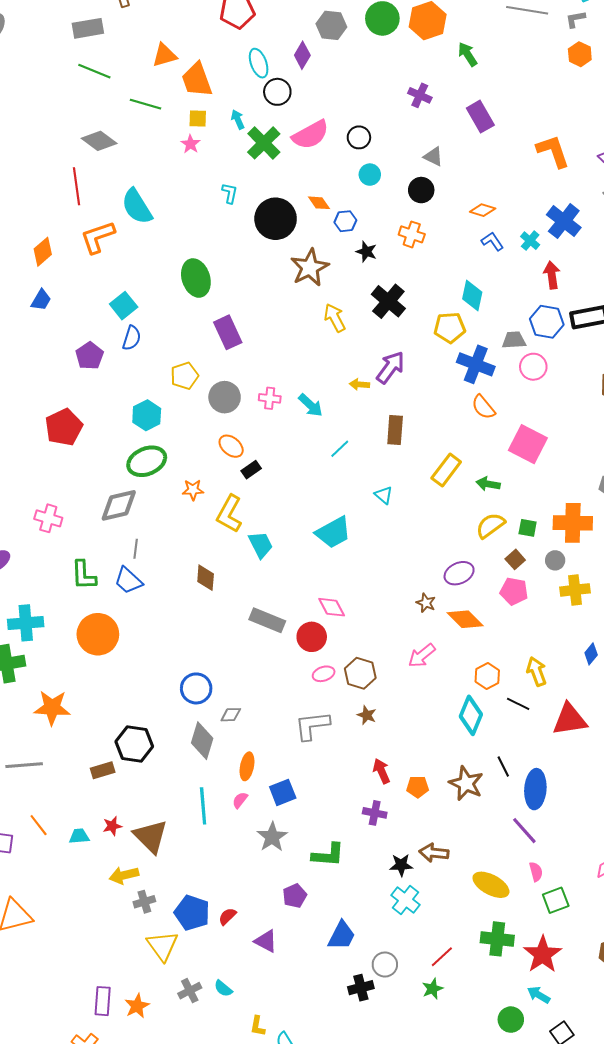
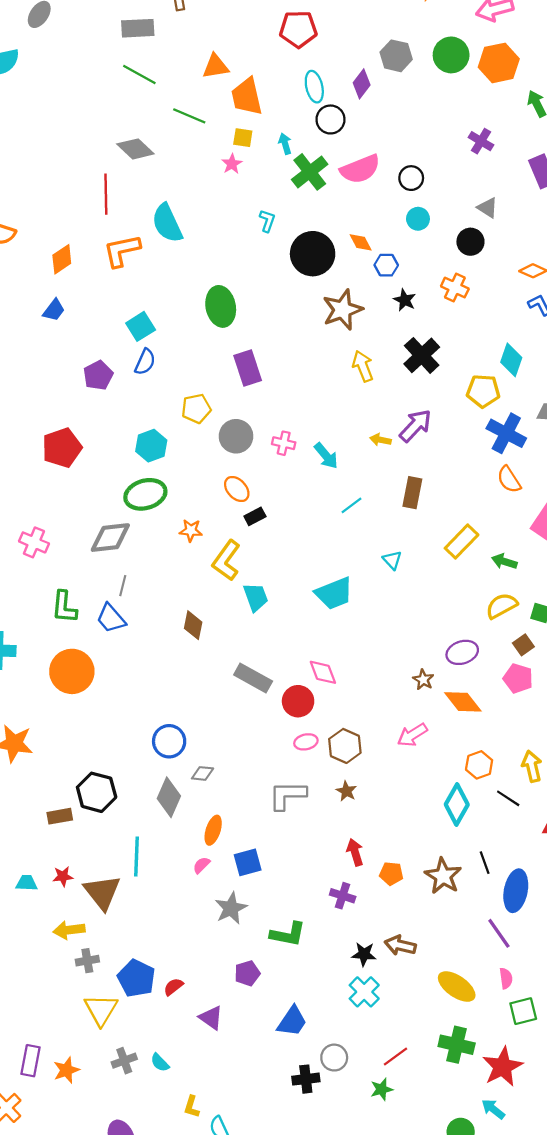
cyan line: (203, 806) -> (136, 857), moved

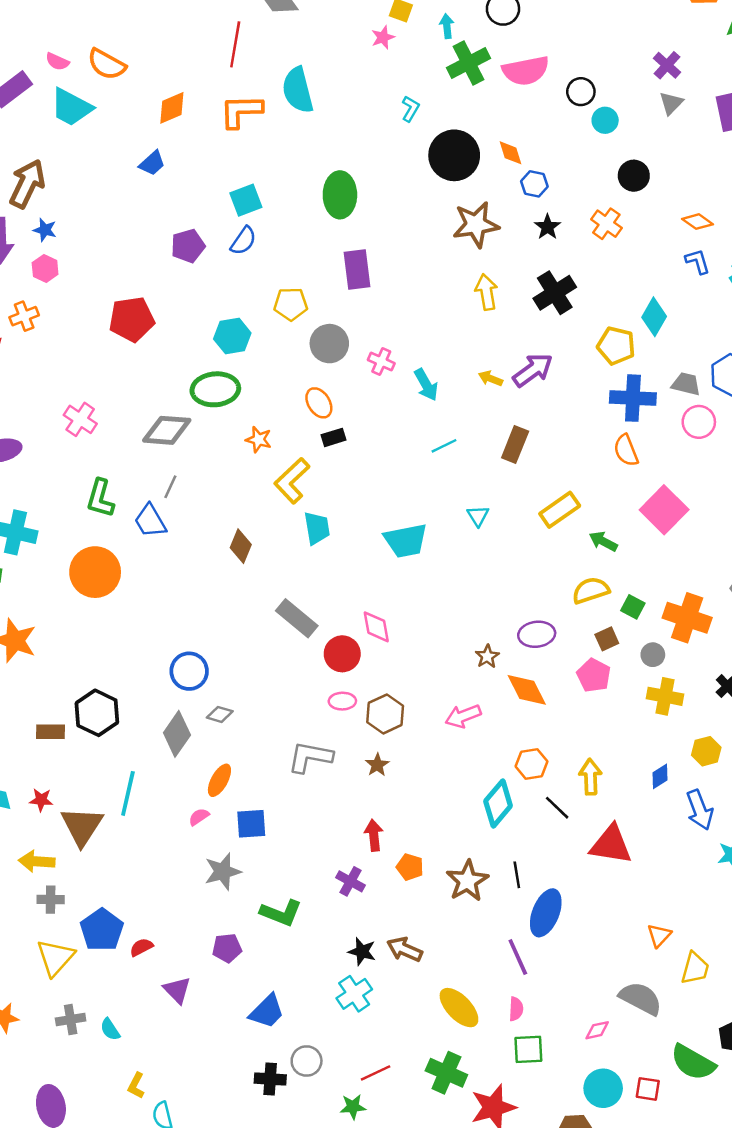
gray triangle: (488, 208) -> (671, 103), moved, turned 30
cyan circle: (418, 219) -> (605, 120), moved
blue cross: (506, 433) -> (633, 398), turned -36

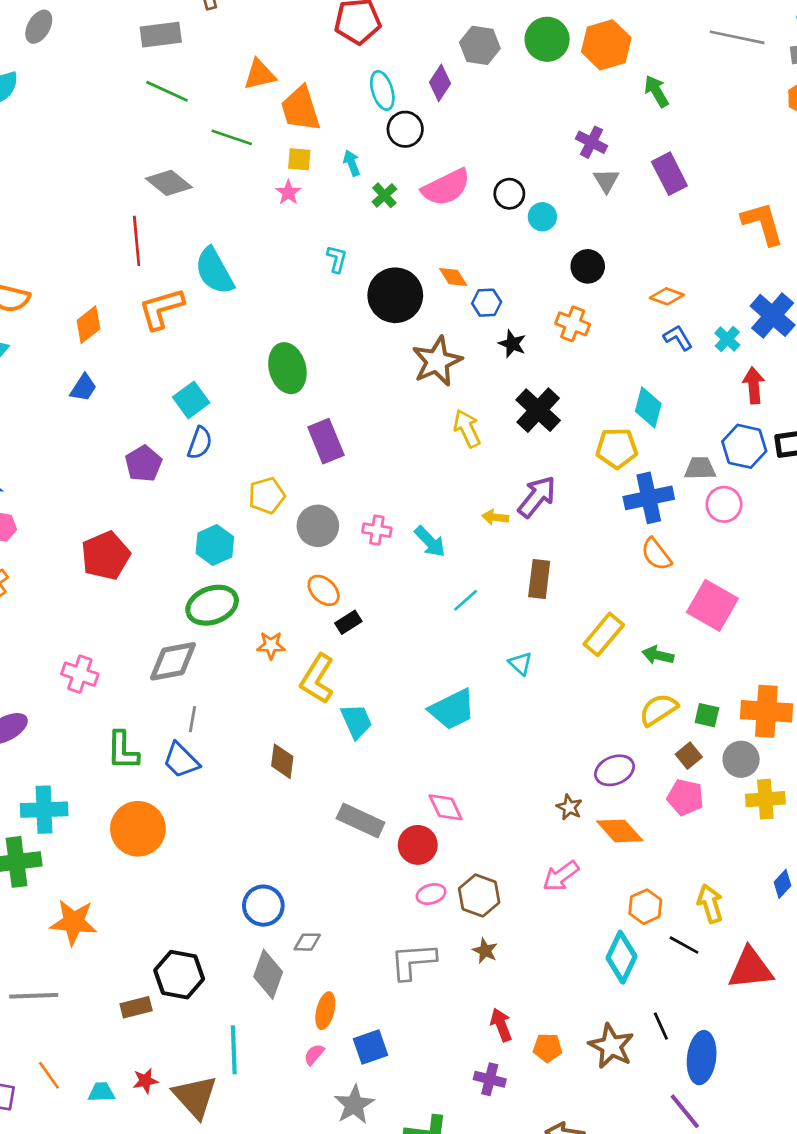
green cross: (468, 63) -> (384, 195), size x0.6
gray circle: (653, 655) -> (741, 759), size x1.4

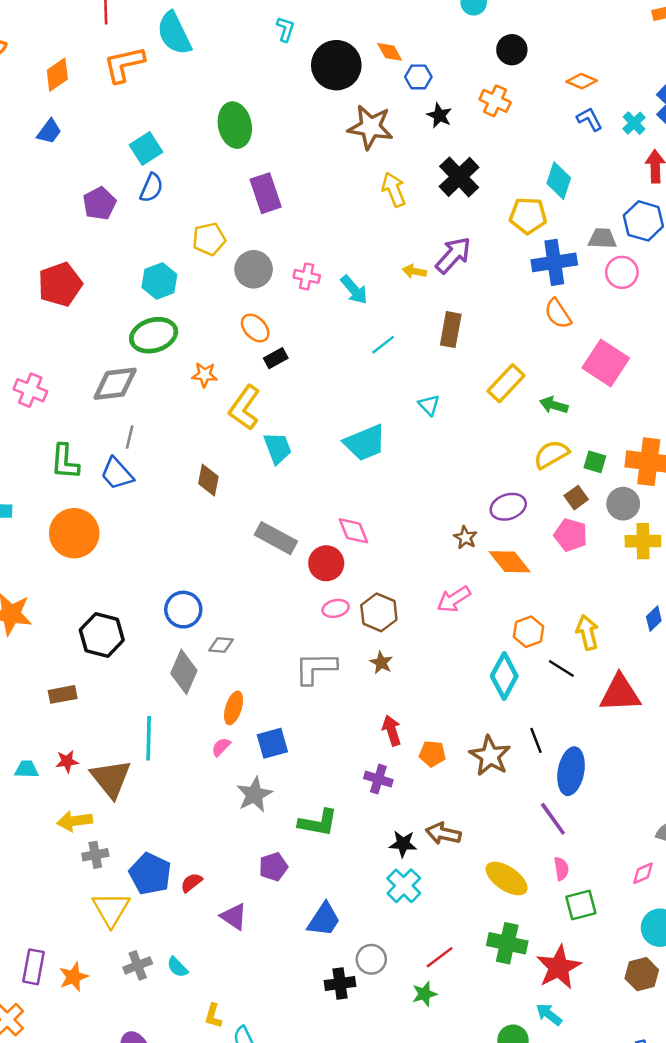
brown star: (437, 361) -> (370, 127), turned 30
black hexagon: (179, 975) -> (102, 635), moved

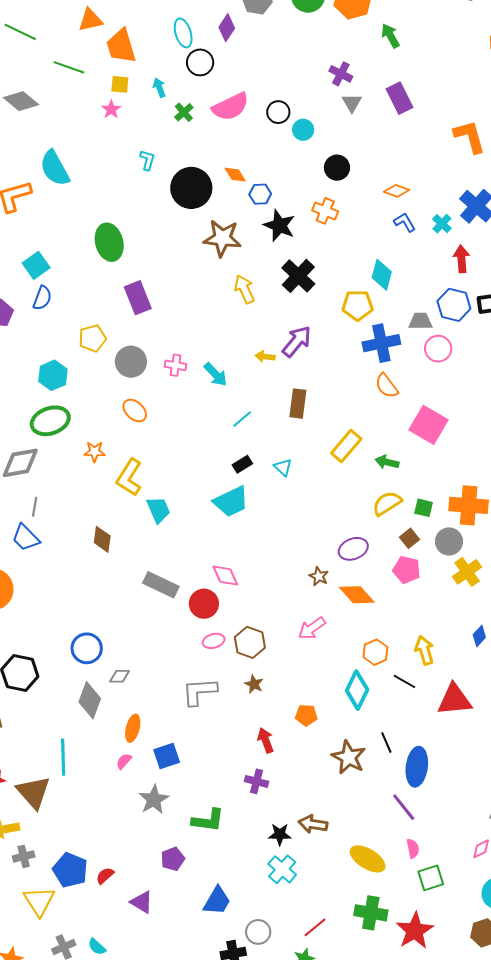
black star: (439, 115) -> (279, 226), size x1.5
black rectangle: (276, 358) -> (242, 464), moved
yellow cross: (643, 541) -> (467, 572), turned -32
orange pentagon: (432, 754) -> (306, 715), moved

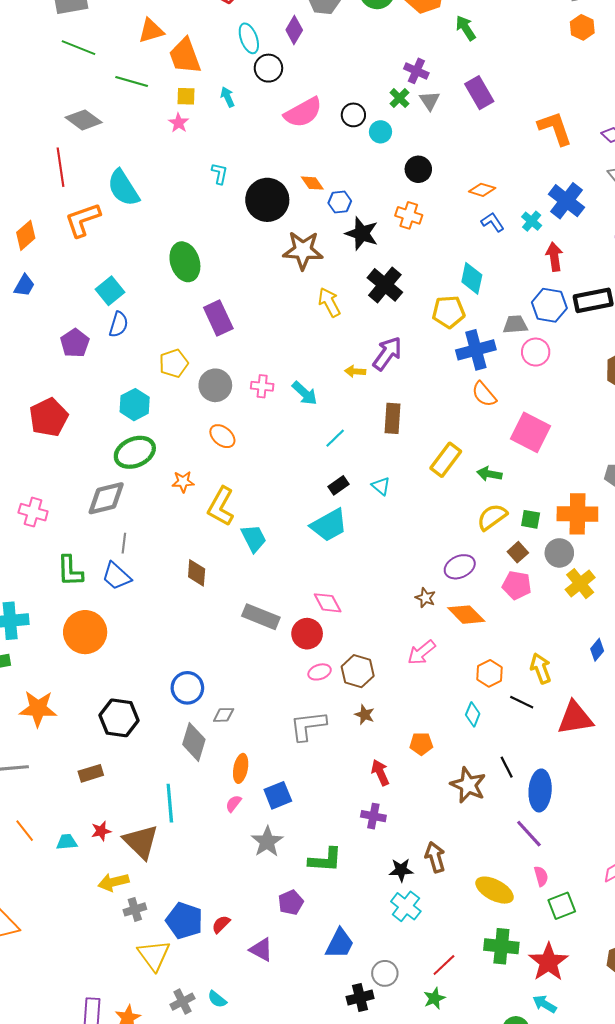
green cross: (184, 112) -> (399, 98), moved
cyan diamond: (357, 690) -> (473, 714), size x0.6
brown arrow: (313, 824) -> (435, 857), turned 68

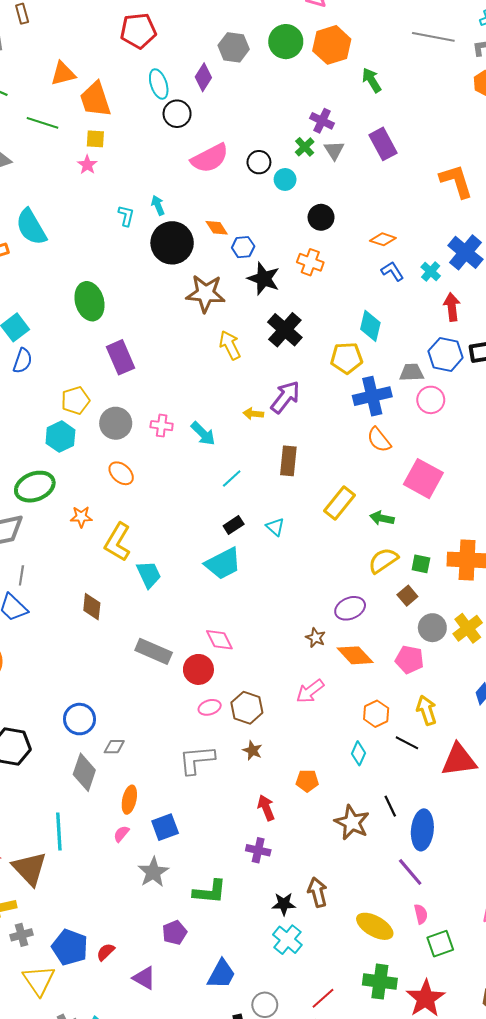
cyan arrow: (227, 97) -> (158, 205), moved
cyan hexagon: (135, 405) -> (60, 437), moved
gray circle: (559, 553) -> (432, 628), moved
pink pentagon: (517, 585) -> (410, 660), moved

